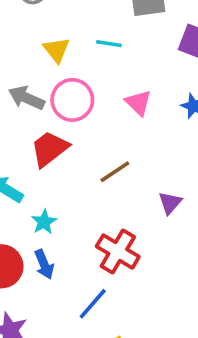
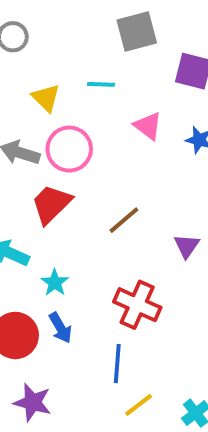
pink triangle: (138, 103) -> (148, 126), moved
blue line: (93, 304) -> (117, 364), turned -30

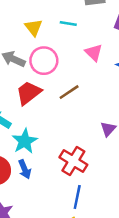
brown line: (124, 220) -> (69, 92), moved
cyan star: (55, 283) -> (25, 141), size x1.5
blue line: (117, 364) -> (77, 197), moved

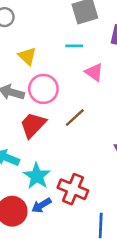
cyan line: (68, 24) -> (74, 46), moved
red cross: (73, 161) -> (73, 189), moved
blue arrow: (25, 169) -> (41, 205), turned 90

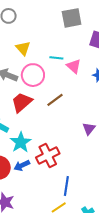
cyan line: (74, 46) -> (56, 58), moved
red cross: (73, 189) -> (48, 155), turned 35

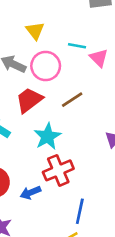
cyan star: (21, 142) -> (47, 136), moved
blue arrow: (22, 165) -> (30, 193), moved

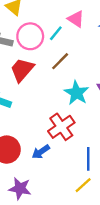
cyan line: (77, 46) -> (56, 33), moved, turned -49
cyan star: (47, 136) -> (76, 93), moved

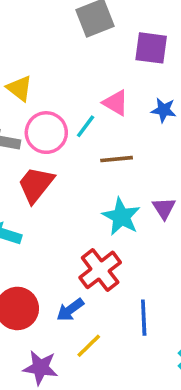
brown line: (60, 61) -> (117, 159), moved, turned 42
yellow line: (83, 185) -> (89, 346), moved

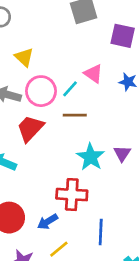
brown line: (117, 159) -> (75, 115), moved
red cross: (100, 270) -> (72, 195), turned 36

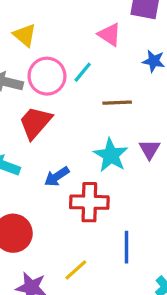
pink triangle: (93, 74) -> (110, 35), moved
brown line: (75, 115) -> (117, 103), moved
blue arrow: (48, 222) -> (57, 177), moved

